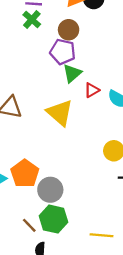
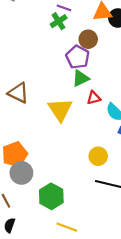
gray circle: (50, 190) -> (21, 173), moved
green hexagon: (53, 219) -> (51, 196), moved

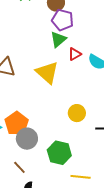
purple pentagon: (78, 57) -> (63, 20), moved
yellow circle: (98, 156) -> (77, 113), moved

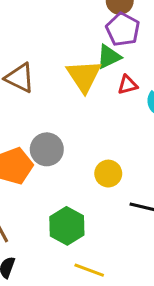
yellow triangle: (47, 73) -> (84, 76), moved
gray circle: (27, 139) -> (47, 149), moved

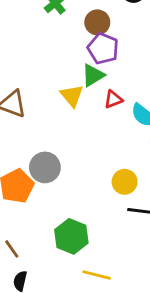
yellow triangle: (84, 76) -> (72, 96), size x0.7
yellow circle: (108, 174) -> (125, 182), moved

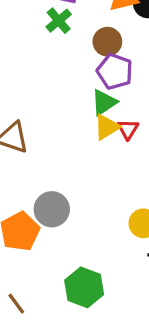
yellow triangle: (72, 96) -> (107, 127), moved, turned 40
red triangle: (113, 99) -> (128, 129), turned -36

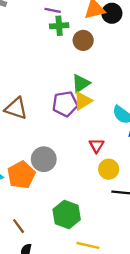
green cross: (59, 21) -> (59, 26), moved, turned 36
purple pentagon: (115, 71) -> (65, 104), moved, turned -30
red triangle: (128, 129) -> (97, 146), moved

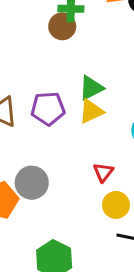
brown circle: (83, 40) -> (62, 26), moved
purple pentagon: (65, 104) -> (48, 109), moved

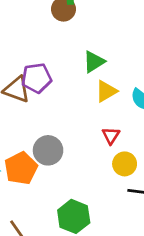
purple pentagon: (48, 109) -> (37, 78), moved
yellow triangle: (91, 111) -> (106, 91), moved

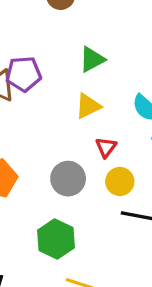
yellow triangle: (106, 91) -> (88, 106), moved
gray circle: (48, 150) -> (68, 179), moved

